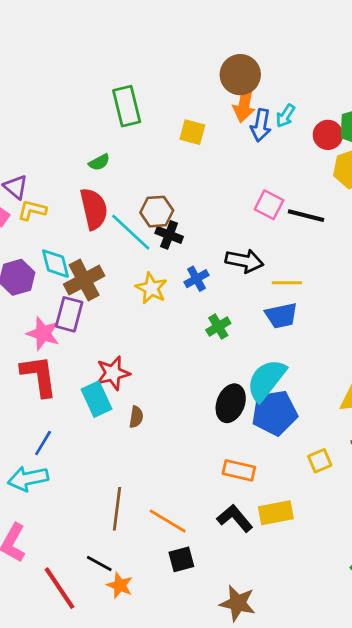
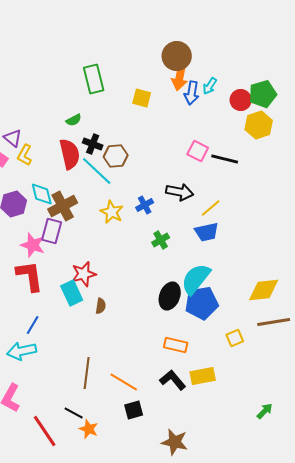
yellow L-shape: (32, 210) -> (25, 155), turned -75
black cross: (169, 235) -> (93, 144), moved
yellow line: (287, 283) -> (211, 208), turned -40

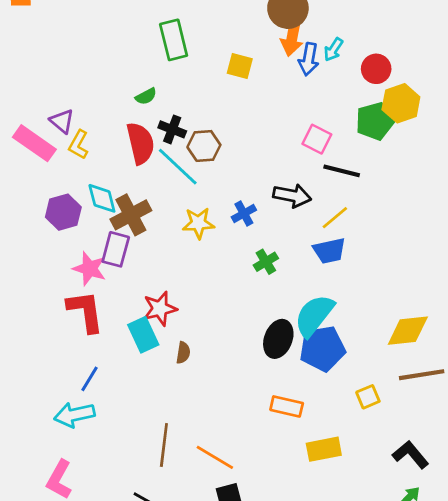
green pentagon: (263, 94) -> (375, 121), moved
black line: (225, 159) -> (342, 171), moved
yellow star: (112, 212) -> (198, 223), turned -30
black L-shape: (173, 380) -> (411, 455), moved

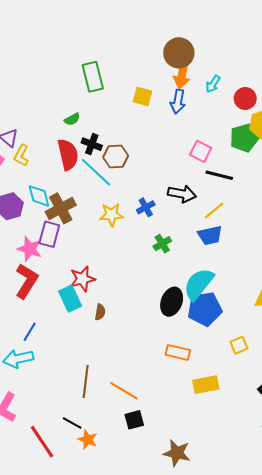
blue arrow: (309, 59) -> (178, 102), moved
red L-shape: (85, 311) -> (26, 281), turned 40

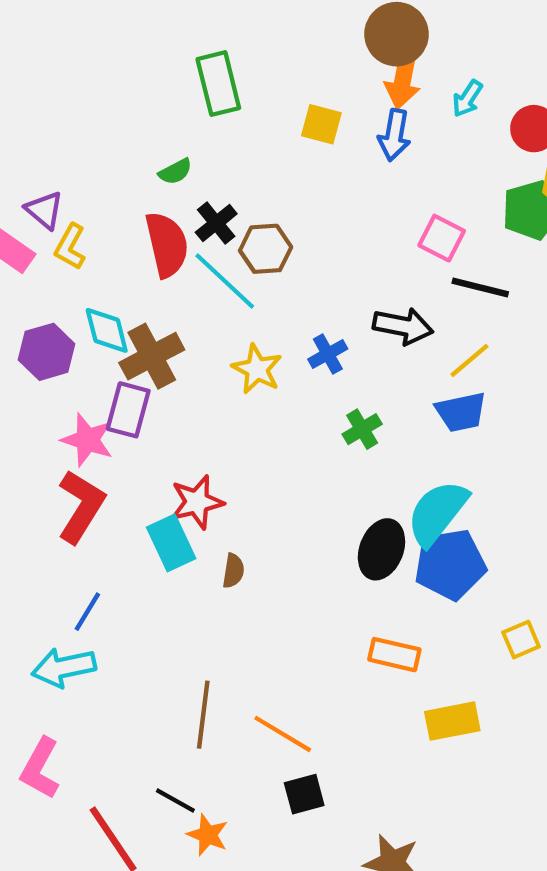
black cross: (92, 144) -> (216, 223), turned 30
yellow star: (111, 215) -> (257, 369), turned 30

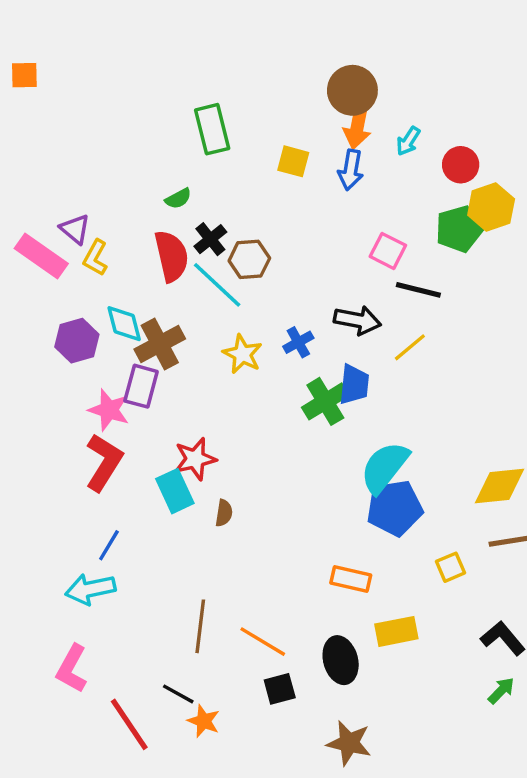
blue trapezoid: (461, 412) -> (354, 385), moved, turned -72
green cross: (362, 429) -> (325, 401), size x1.5
black ellipse: (381, 549) -> (341, 660), moved, turned -36

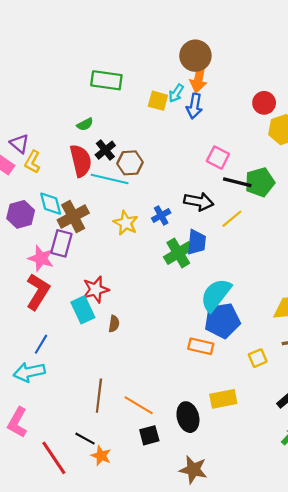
green rectangle: (212, 129) -> (106, 80), turned -68
cyan arrow: (408, 141) -> (176, 93), moved
green pentagon: (459, 229) -> (260, 182), moved
cyan line: (217, 285) -> (110, 179), turned -30
orange rectangle: (351, 579) -> (201, 346), moved

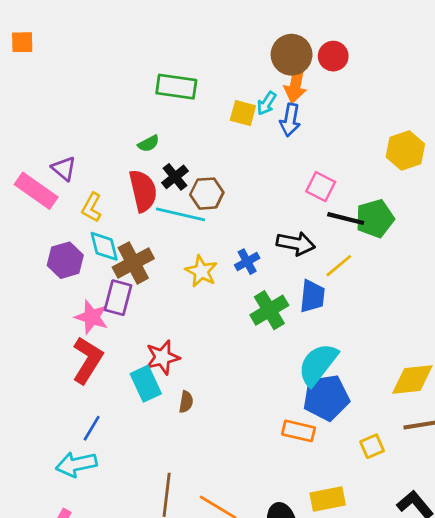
red circle: (264, 103) -> (333, 56), moved
yellow L-shape: (32, 162) -> (92, 207), moved
blue trapezoid: (197, 242) -> (312, 296), moved

